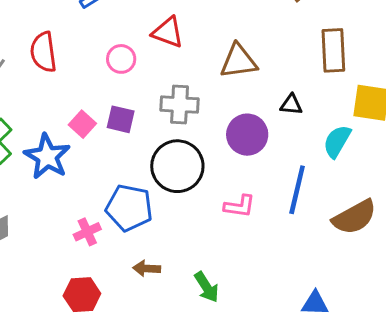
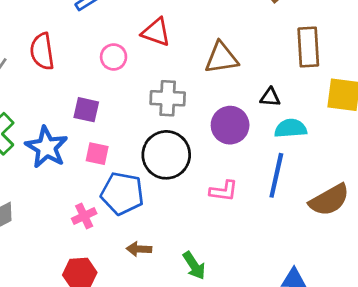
purple square: (121, 119) -> (86, 110), moved
pink square: (82, 124) -> (97, 154), moved, turned -30
cyan semicircle: (337, 141) -> (291, 128), moved, turned 56

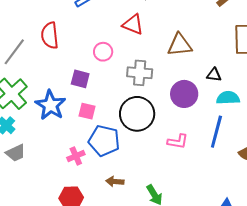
pink circle: (114, 57) -> (103, 52), moved

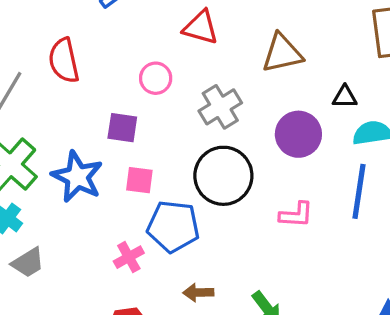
gray cross: (140, 73) -> (220, 107), turned -30

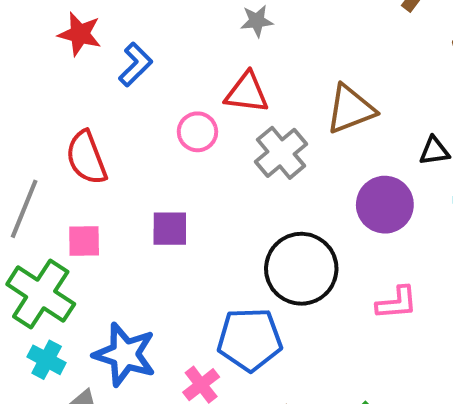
pink circle: (156, 78) -> (197, 132), moved
gray cross: (220, 107) -> (281, 153), moved
blue star: (77, 177) -> (125, 354), moved
pink square: (139, 180) -> (84, 241), moved

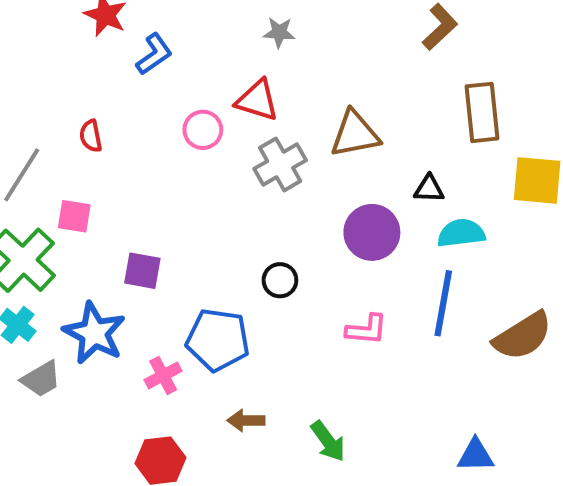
red semicircle: (86, 158) -> (91, 136), size x0.6
purple square: (170, 229) -> (142, 271), moved
black circle: (301, 269) -> (280, 280), size x0.5

